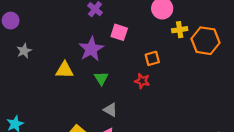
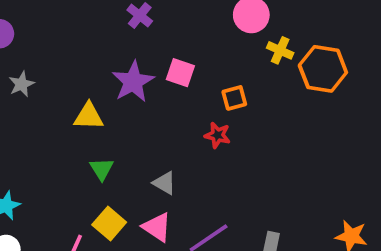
yellow cross: (180, 30) -> (280, 50), turned 32
pink square: (119, 32) -> (180, 73), moved
green triangle: (101, 78) -> (102, 169), moved

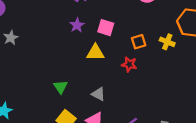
yellow cross: (280, 50) -> (167, 42), moved
purple star: (133, 82) -> (77, 25), moved, size x0.6
yellow triangle: (89, 116) -> (95, 52), moved

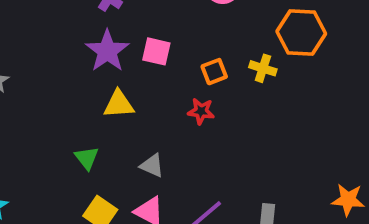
purple star: (77, 25) -> (107, 51), size x1.6
yellow triangle: (95, 52) -> (119, 104), moved

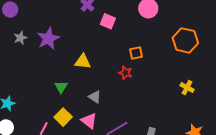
purple star: (107, 51) -> (48, 39), moved
pink square: (156, 51) -> (108, 21), moved
yellow cross: (263, 68) -> (187, 87), moved

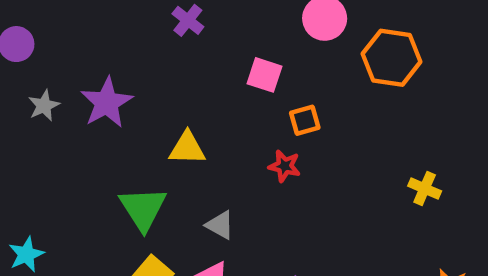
pink square: (108, 21) -> (265, 75), moved
orange hexagon: (185, 40) -> (392, 58), moved
green triangle: (61, 87) -> (143, 209), size x1.6

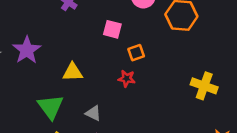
yellow cross: (425, 189) -> (204, 86), size x1.5

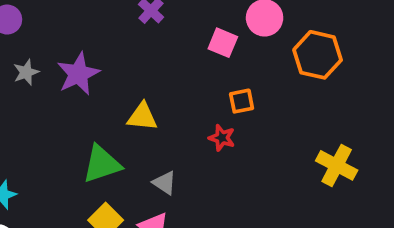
pink square: (112, 29) -> (223, 43), moved
green triangle: (50, 107) -> (102, 164), turned 40

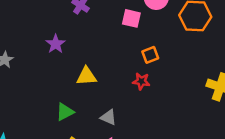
purple star: (78, 74) -> (56, 44), moved, size x0.7
green triangle: (102, 164) -> (65, 112), size x0.7

